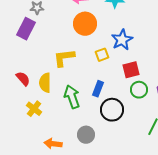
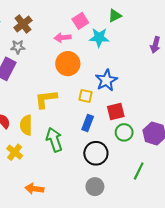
yellow square: (102, 55) -> (86, 96), turned 32
blue rectangle: (98, 89) -> (88, 123), moved
gray circle: (86, 135) -> (95, 187), moved

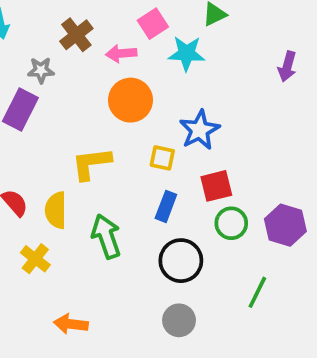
brown cross: (23, 24) -> (76, 35), moved

